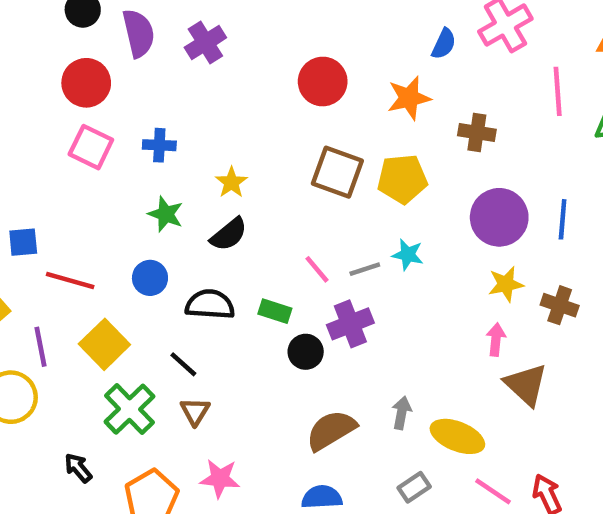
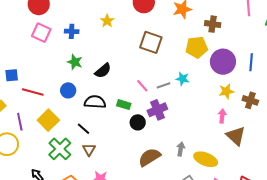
yellow pentagon: (402, 179) -> (197, 47), moved
yellow star: (231, 182) -> (107, 21), moved

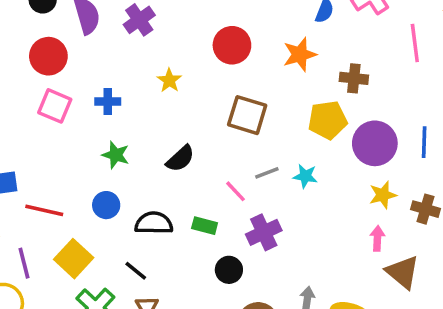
black semicircle: (103, 71) -> (180, 159), moved
gray line: (164, 85) -> (267, 173), moved
black circle: (138, 122) -> (229, 270), moved

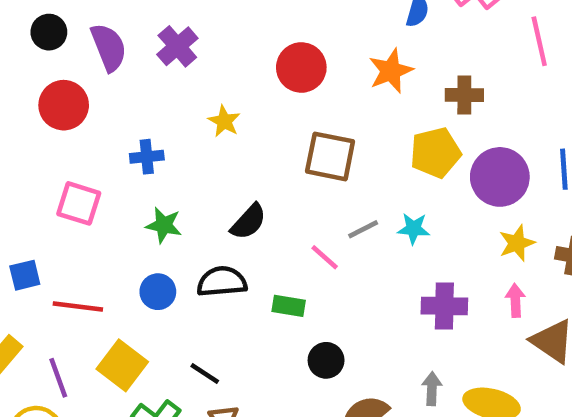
pink square: (55, 106) -> (79, 203), moved
black semicircle: (154, 223) -> (222, 282), moved
purple cross: (264, 232) -> (444, 306), moved, turned 32

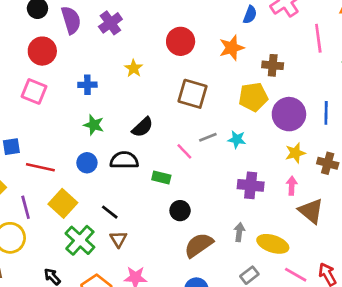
pink square: (79, 203) -> (34, 91), moved

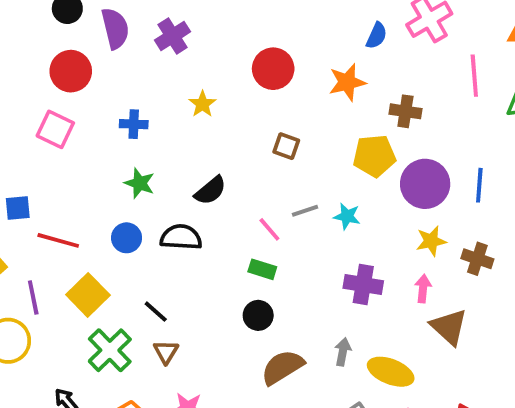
brown square: (193, 94) -> (286, 146), size x0.6
green rectangle: (161, 177) -> (262, 269), moved

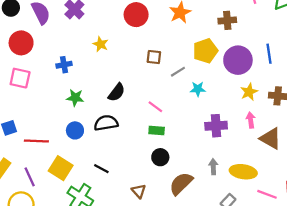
brown cross: (405, 111) -> (227, 20), moved
gray line: (305, 211) -> (178, 72), moved
brown triangle: (166, 352) -> (139, 191), moved

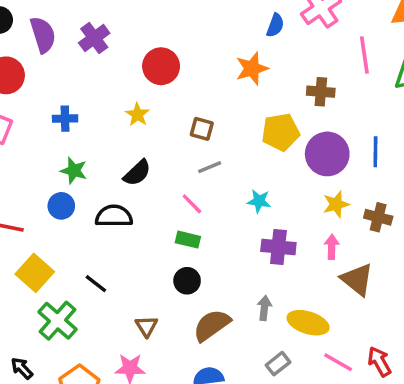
red circle: (136, 15) -> (161, 66), moved
yellow star: (100, 44) -> (137, 115), moved
gray line: (178, 72) -> (210, 167), moved
cyan star: (198, 89) -> (259, 201), moved
blue circle: (75, 130) -> (61, 206), moved

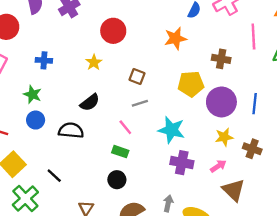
green star: (74, 171) -> (32, 94), moved
cyan star: (259, 201) -> (172, 130), size x1.6
pink arrow: (332, 247) -> (218, 166), turned 49

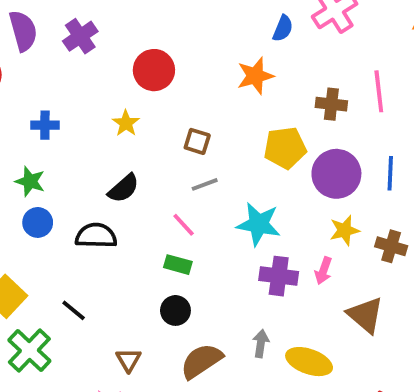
pink line: (253, 37) -> (379, 91), moved
pink arrow: (218, 166) -> (323, 271), moved, turned 147

